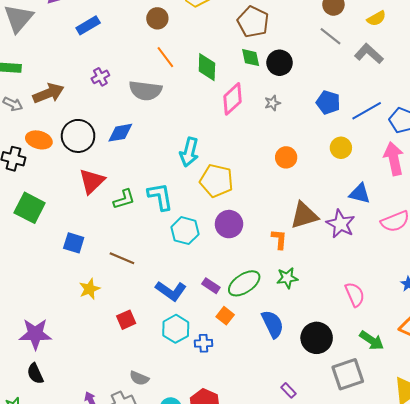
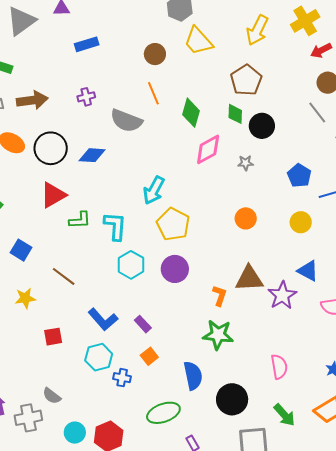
green star: (287, 278) -> (218, 335), size x1.4
green ellipse: (244, 283) -> (163, 413), moved

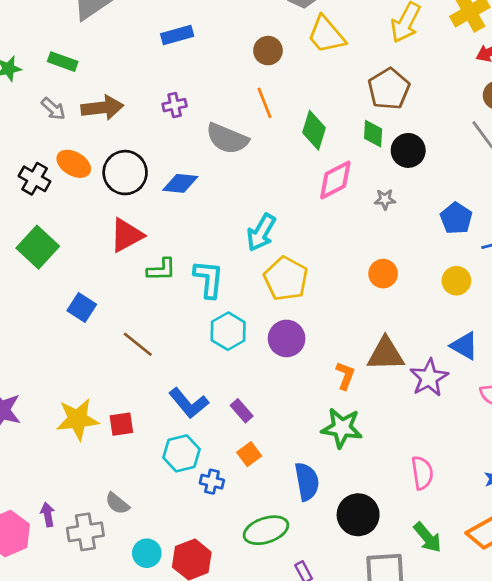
yellow star: (25, 298) -> (77, 419), moved, size x1.5

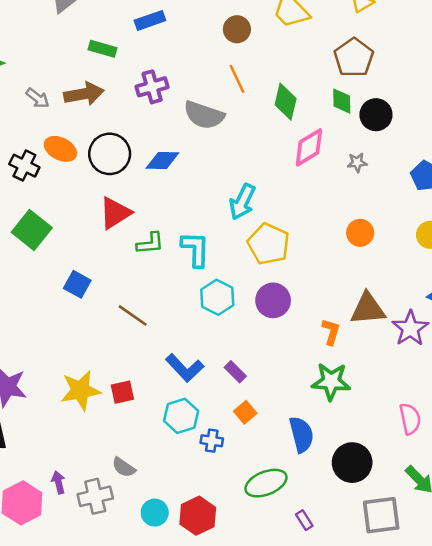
green rectangle: (63, 62) -> (102, 49), moved
purple cross: (175, 105) -> (152, 87), size x1.4

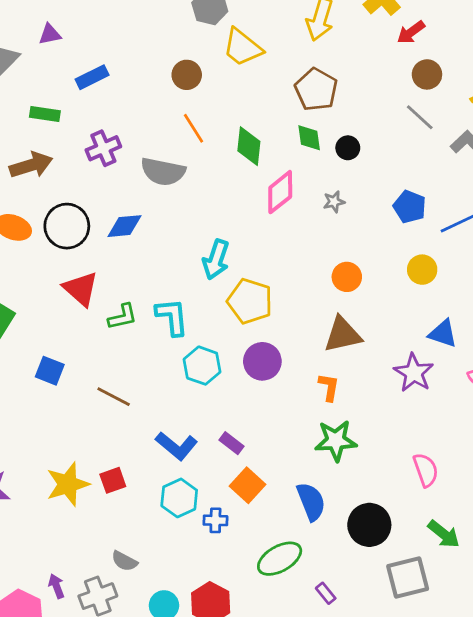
black circle: (376, 115) -> (348, 148), size x0.7
red triangle: (115, 213) -> (81, 289), turned -39
brown triangle: (368, 309) -> (343, 335), moved
orange square: (245, 412) -> (248, 485), size x1.4

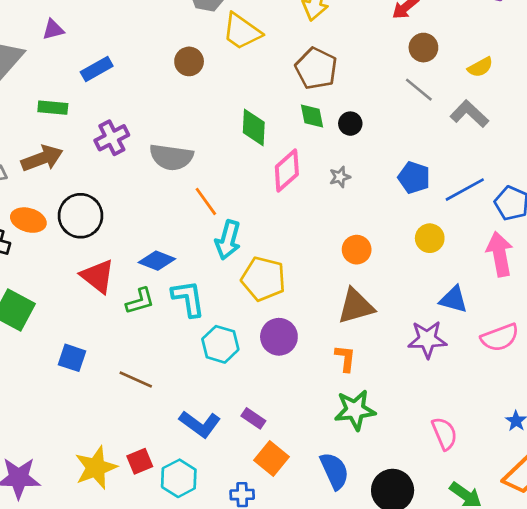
orange line: (194, 128) -> (206, 201), moved
blue diamond: (124, 226) -> (157, 261), moved, turned 30
purple star: (414, 373) -> (427, 339), turned -30
cyan hexagon: (179, 498) -> (179, 478), moved

